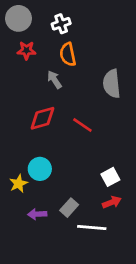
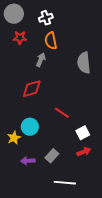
gray arrow: (54, 80) -> (41, 60), turned 56
red line: (82, 125) -> (62, 113), moved
white line: (92, 227) -> (65, 183), moved

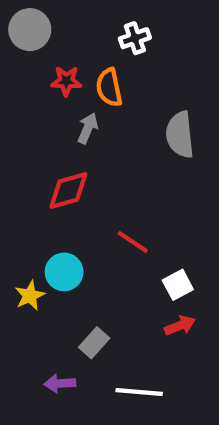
white cross: (46, 18) -> (135, 38), moved
red star: (20, 38) -> (66, 81), moved
gray rectangle: (52, 156) -> (94, 343), moved
purple arrow: (28, 161) -> (60, 383), moved

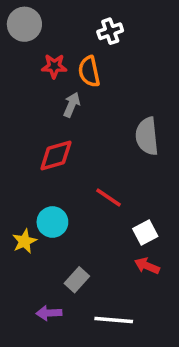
gray semicircle: (180, 135) -> (147, 136), moved
red arrow: (180, 326) -> (147, 266), turned -135

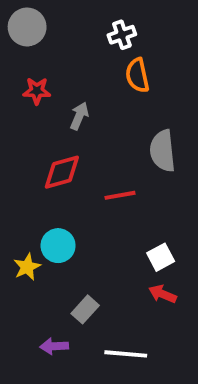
red star: (54, 66) -> (37, 91), moved
orange semicircle: (89, 71) -> (137, 75), moved
red line: (108, 197) -> (120, 195), moved, turned -44

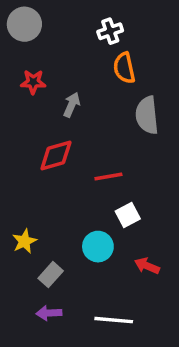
gray semicircle: (163, 151) -> (147, 115), moved
cyan circle: (58, 246) -> (98, 247), moved
white square: (161, 257) -> (128, 215), moved
gray rectangle: (85, 309) -> (51, 275), moved

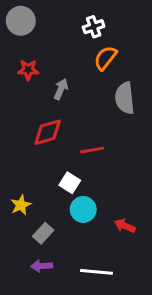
orange semicircle: (124, 68) -> (105, 58), turned 50
white square: (128, 215) -> (70, 183), moved, turned -30

